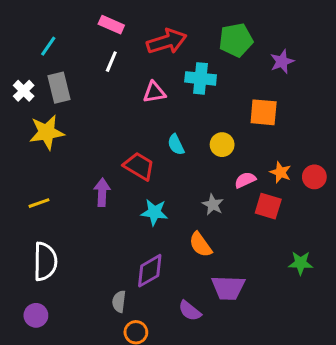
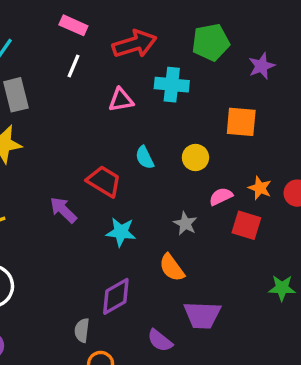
purple arrow: (102, 192) -> (63, 210), turned -48

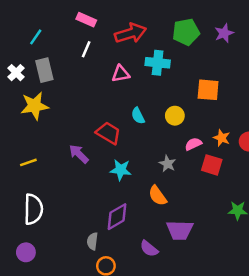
purple star: (262, 66) -> (224, 33), moved

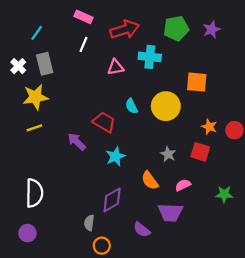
yellow circle: (175, 116) -> (166, 106), size x1.6
pink semicircle: (193, 144) -> (183, 185), moved
yellow line: (28, 162) -> (34, 128), moved
gray star: (167, 164) -> (168, 154), moved
cyan star: (121, 170) -> (116, 156), turned -30

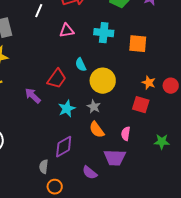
cyan cross: (150, 57) -> (104, 33), moved
yellow circle: (166, 106) -> (103, 81), moved
red trapezoid: (104, 122) -> (57, 79), turned 95
gray star: (168, 154) -> (94, 107), moved
pink semicircle: (183, 185) -> (126, 134), turned -56

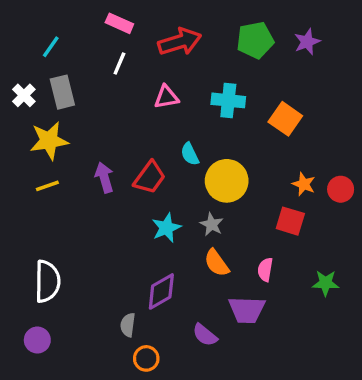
orange square: (138, 44) -> (285, 119), turned 30
purple arrow: (33, 96) -> (104, 177), moved, turned 30

